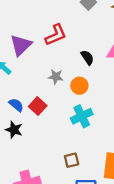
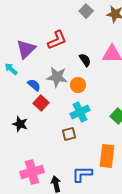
gray star: (56, 77) -> (57, 77), size x1.5
blue semicircle: (16, 105) -> (34, 85), moved
brown square: (72, 160) -> (69, 134), moved

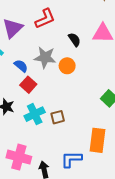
cyan cross: (80, 112) -> (35, 114), moved
pink cross: (32, 172) -> (19, 157), turned 30

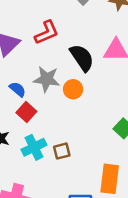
black semicircle: (74, 40) -> (82, 58), size x1.6

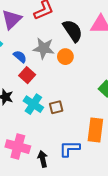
cyan cross: (34, 147) -> (33, 104), turned -30

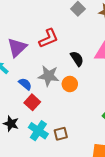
black semicircle: (73, 31) -> (77, 59), size x0.7

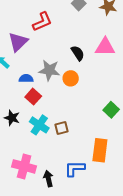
red L-shape: (48, 38) -> (42, 22), moved
blue semicircle: (25, 84) -> (26, 78), turned -40

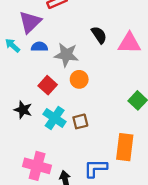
pink triangle: (105, 47) -> (129, 43), moved
blue semicircle: (26, 78) -> (39, 47), moved
orange circle: (71, 78) -> (79, 79), moved

